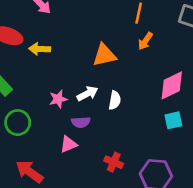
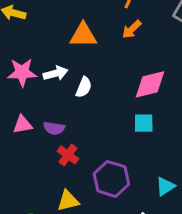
pink star: (58, 99) -> (22, 72), size x1.4
purple semicircle: (81, 122) -> (54, 128), moved

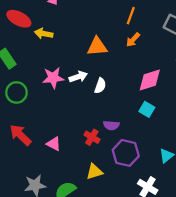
cyan square: (144, 123) -> (147, 109), turned 35
pink triangle: (23, 125) -> (54, 144), moved, turned 42
purple semicircle: (54, 128) -> (111, 125), moved

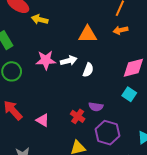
orange arrow: (133, 40) -> (121, 30), turned 32

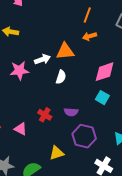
orange triangle: (87, 34) -> (65, 51), moved
white arrow: (69, 61) -> (42, 59), moved
red cross: (78, 116) -> (45, 115), moved

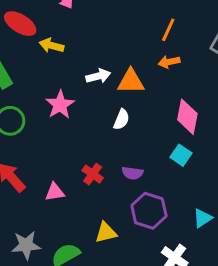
white arrow: (42, 59) -> (98, 76), moved
pink star: (19, 71) -> (60, 105), turned -30
pink diamond: (105, 72) -> (187, 117), turned -65
pink triangle: (20, 129) -> (55, 192), turned -40

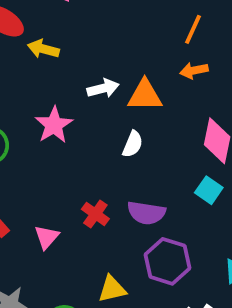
purple semicircle: (132, 173) -> (146, 213), size x1.4
pink triangle: (55, 192) -> (47, 237), turned -40

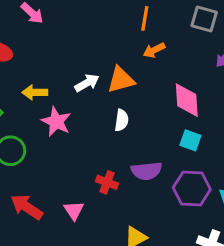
yellow arrow: (43, 49) -> (35, 92), moved
purple hexagon: (167, 261) -> (192, 189), moved

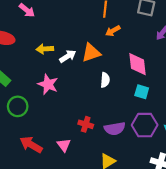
yellow arrow: (35, 92) -> (45, 49), moved
white semicircle: (122, 120) -> (105, 80), moved
purple semicircle: (147, 171) -> (115, 129), moved

